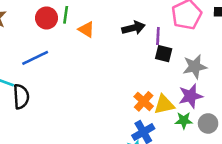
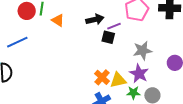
purple line: (158, 36) -> (114, 26), turned 64
black square: (164, 54) -> (108, 37), moved
purple star: (191, 96) -> (139, 74), turned -30

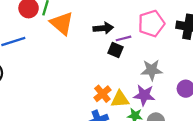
orange triangle: (58, 20) -> (62, 23), size x1.6
purple star: (139, 74) -> (144, 95), turned -30

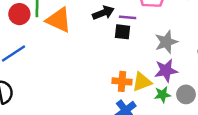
purple line: (124, 38) -> (128, 17), turned 35
orange cross: (102, 94) -> (122, 81), turned -30

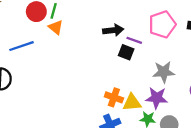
orange triangle: (59, 20) -> (56, 27), moved, size x0.6

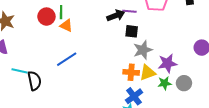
purple line: (134, 40) -> (129, 11), moved
blue line: (22, 46) -> (67, 59), moved
gray star: (164, 72) -> (143, 50), moved

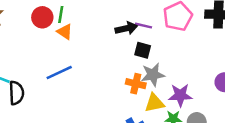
orange cross: (131, 72) -> (136, 84), moved

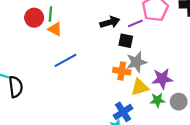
purple line: (143, 26) -> (135, 23), moved, turned -32
blue line: (59, 72) -> (65, 60), moved

